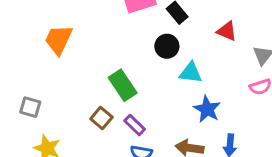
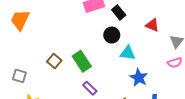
orange trapezoid: (59, 40) -> (20, 20), moved
brown square: (101, 118) -> (54, 61), moved

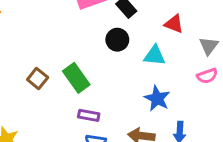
cyan triangle: (128, 53) -> (155, 56), moved
purple rectangle: (90, 88) -> (89, 115), turned -32

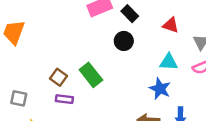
cyan triangle: (155, 56) -> (169, 62), moved
purple rectangle: (89, 115) -> (64, 99), moved

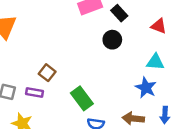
green rectangle: (91, 75) -> (82, 98), moved
purple rectangle: (64, 99) -> (35, 93), moved

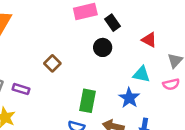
brown square: (47, 73) -> (52, 63), moved
green rectangle: (82, 98) -> (87, 101), moved, turned 40

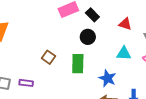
blue star: (129, 98) -> (107, 78), moved
green rectangle: (87, 101) -> (78, 64), moved

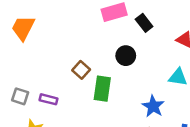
black circle: (88, 37) -> (126, 56), moved
green rectangle: (78, 64) -> (102, 89), moved

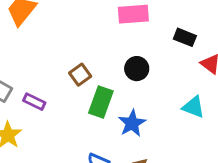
black rectangle: (144, 23) -> (185, 37), moved, turned -42
blue star: (153, 106) -> (132, 123), moved

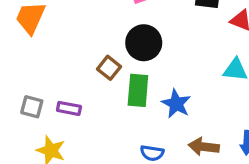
black circle: (137, 69) -> (144, 43), moved, size x1.4

